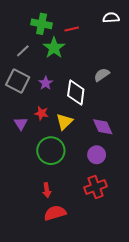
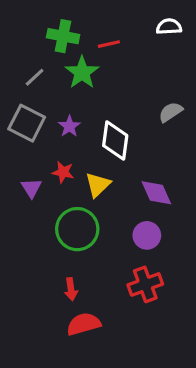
gray semicircle: (102, 75) -> (171, 112), moved

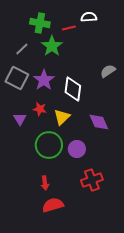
white semicircle: (169, 27) -> (89, 17), moved
purple star: (69, 126) -> (44, 80), size x1.5
purple circle: (147, 235) -> (77, 149), moved

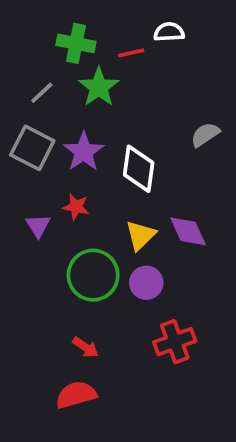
yellow triangle: (62, 117) -> (141, 235), moved
red arrow: (45, 183) -> (85, 347), turned -48
red semicircle: (53, 205) -> (76, 395), moved

